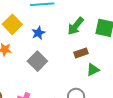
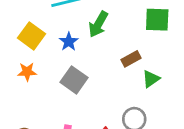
green arrow: (76, 26) -> (98, 24), moved

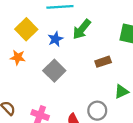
green triangle: (151, 79) -> (121, 91), moved

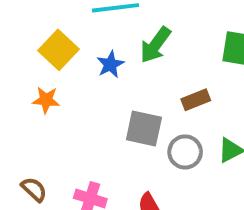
gray square: (54, 71) -> (144, 129), moved, turned -30
gray circle: (97, 111) -> (185, 152), moved

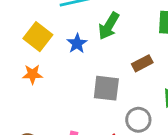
gray circle: (185, 152) -> (138, 120), moved

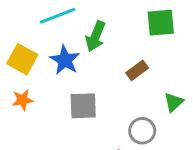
blue star: (77, 44) -> (65, 60), size x1.4
gray square: (106, 88) -> (83, 106), moved

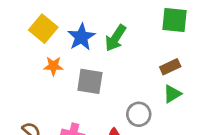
green arrow: (95, 36) -> (116, 38), moved
brown rectangle: (137, 70) -> (170, 67), moved
orange star: (23, 100) -> (53, 66), moved

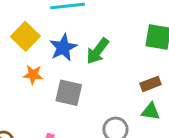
green triangle: (172, 94) -> (151, 111), turned 36

